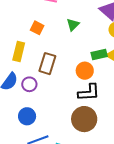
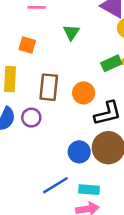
orange circle: (85, 71) -> (84, 93), moved
blue circle: (27, 116) -> (79, 152), moved

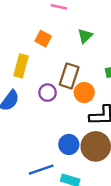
brown rectangle: (49, 87) -> (69, 76), moved
purple circle: (31, 118) -> (48, 93), moved

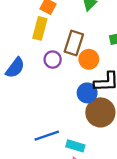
yellow rectangle: (21, 66) -> (40, 28), moved
blue circle: (69, 144) -> (87, 93), moved

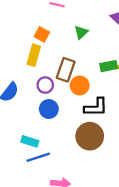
blue circle: (87, 93) -> (49, 109), moved
cyan rectangle: (75, 146) -> (30, 141), moved

